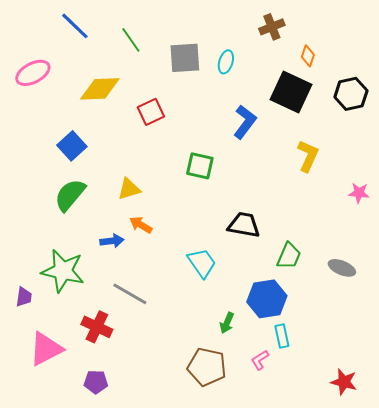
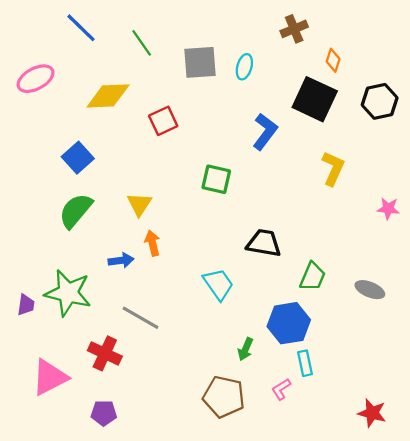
yellow triangle: (129, 189) -> (139, 204), turned -40
orange arrow: (141, 225) -> (152, 243), turned 45
purple trapezoid: (24, 297) -> (26, 305), moved

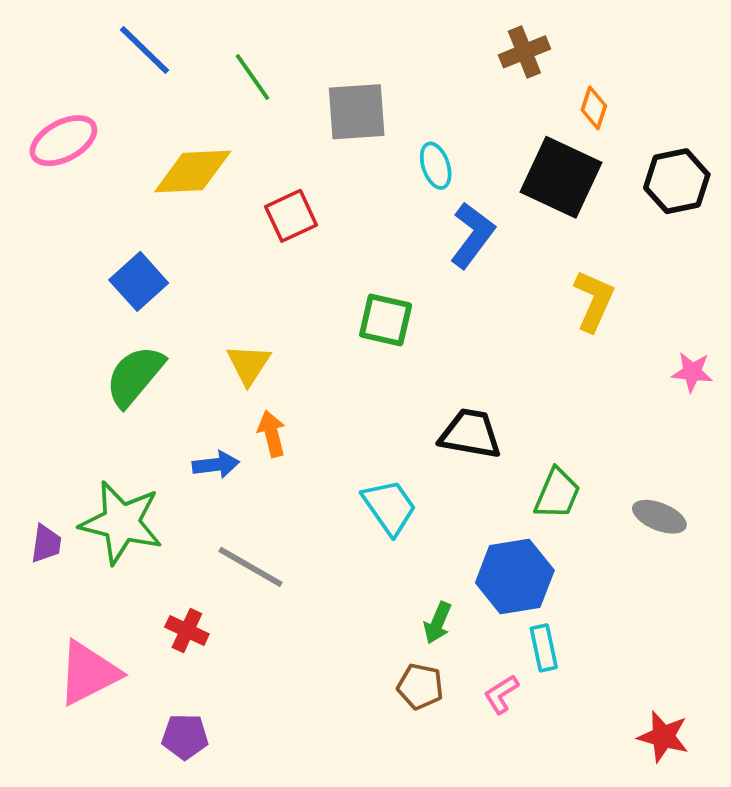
cyan ellipse: (244, 67) -> (436, 166), moved, turned -35
red cross: (105, 353) -> (187, 631), size x0.7
brown pentagon: (224, 397) -> (420, 686), moved, size x0.6

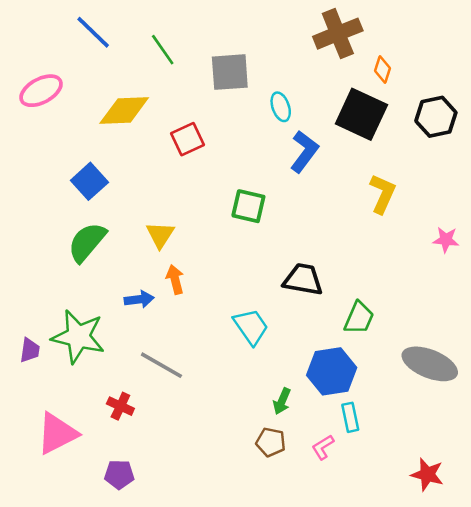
brown cross: (524, 52) -> (338, 34), size x1.5
gray ellipse: (659, 517) -> (430, 364), moved, size x1.6

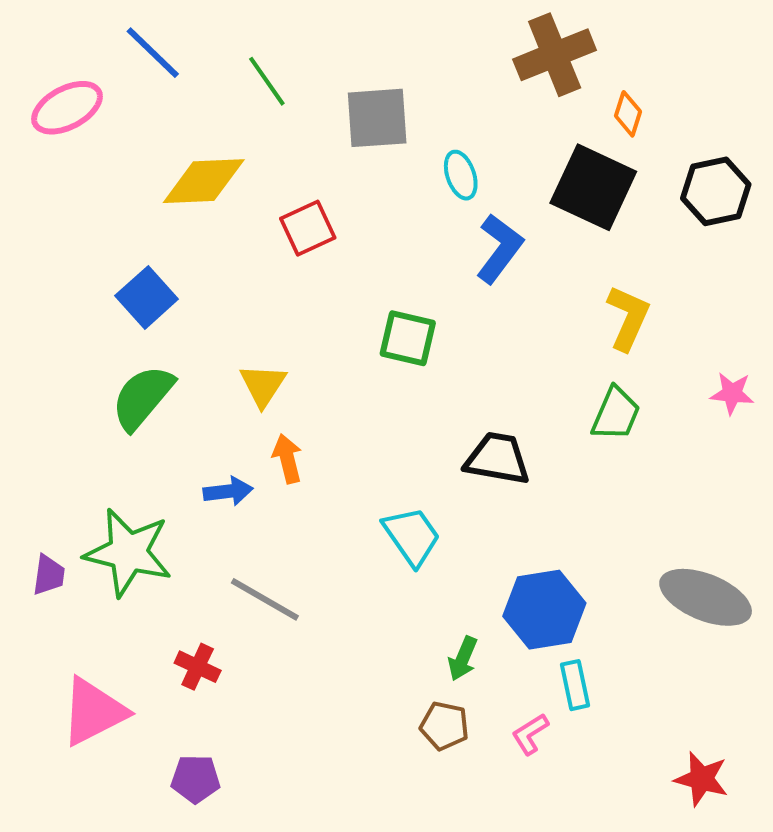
pink ellipse: (41, 91) -> (67, 108), moved
green trapezoid: (359, 318) -> (616, 414), moved

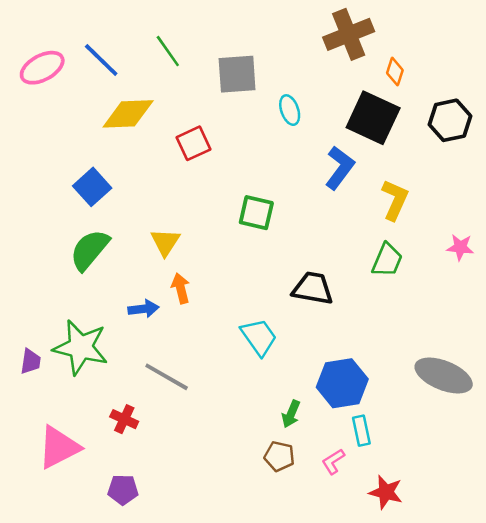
blue line: (153, 53) -> (101, 60), moved
blue L-shape: (499, 248) -> (340, 168), moved
red star: (701, 779) -> (386, 492), moved

